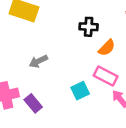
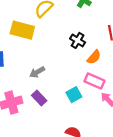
black cross: (89, 27) -> (78, 40), turned 32
purple rectangle: (33, 103) -> (39, 98), moved

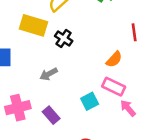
black cross: (78, 40) -> (64, 38), moved
purple rectangle: (39, 98) -> (51, 115), moved

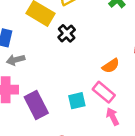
gray arrow: (49, 74) -> (16, 60), moved
purple rectangle: (51, 115) -> (36, 105), size x1.5

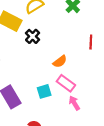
orange semicircle: (111, 66) -> (60, 62), moved

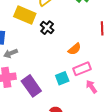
pink rectangle: (66, 83) -> (82, 69), turned -54

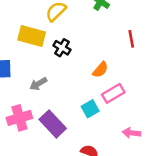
gray arrow: (11, 53) -> (38, 84), moved
pink arrow: (91, 87) -> (131, 133), moved, turned -40

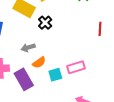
orange semicircle: (100, 70) -> (39, 62), moved
gray arrow: (38, 84) -> (28, 48), moved

